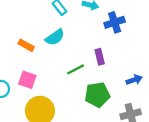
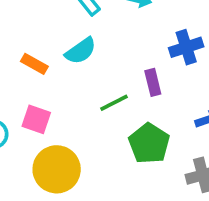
blue cross: (115, 22) -> (186, 47), moved
green pentagon: (97, 95) -> (149, 143), turned -30

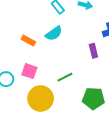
green line: (114, 103) -> (65, 77), moved
green pentagon: (149, 143) -> (93, 98), moved, turned -30

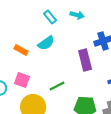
purple rectangle: (93, 51) -> (85, 60), size x1.5

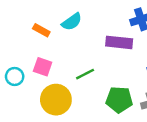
purple rectangle: (85, 60) -> (119, 42), turned -70

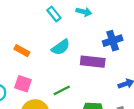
cyan semicircle: (72, 22) -> (61, 47), moved

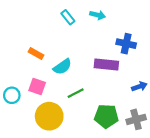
blue cross: (113, 41) -> (126, 44), turned 30
cyan semicircle: (61, 47) -> (62, 67), moved

